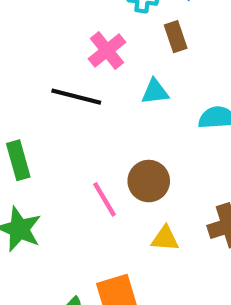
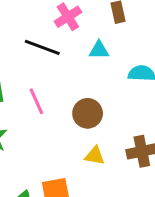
pink line: (105, 199) -> (36, 101), moved

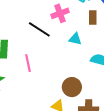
brown circle: (88, 113) -> (72, 87), moved

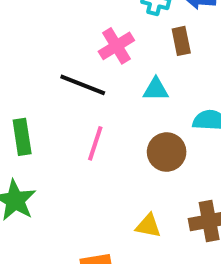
pink line: (28, 63) -> (95, 143), moved, turned 42
brown circle: (72, 87) -> (167, 152), moved

